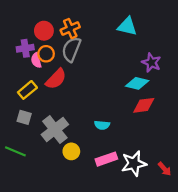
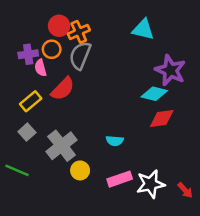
red circle: (44, 31) -> (59, 26), moved
orange circle: (46, 54) -> (52, 49), moved
purple star: (151, 63) -> (170, 70), size x1.4
gray square: (24, 117) -> (27, 132), turned 32

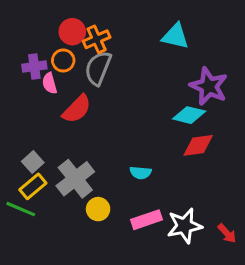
yellow rectangle: (31, 101) -> (33, 186), moved

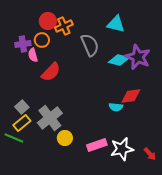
gray semicircle: (98, 68) -> (90, 45), moved, turned 135
cyan diamond: (189, 115) -> (119, 60), moved
cyan semicircle: (141, 173) -> (116, 107), moved

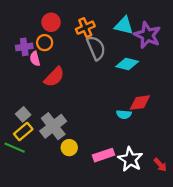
orange cross: (64, 26) -> (85, 28), moved
purple star: (138, 57) -> (147, 35), moved
white star: (122, 149) -> (130, 159), turned -30

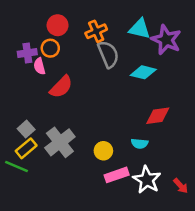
cyan semicircle: (124, 114) -> (140, 144), moved
yellow circle: (69, 148) -> (103, 151), moved

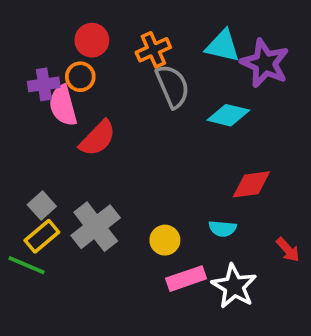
pink semicircle: (39, 66) -> (63, 106), size x1.5
red arrow: (181, 186) -> (288, 250), moved

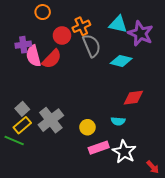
red circle: (92, 40) -> (62, 35), moved
orange circle: (80, 77) -> (43, 12), moved
red semicircle: (98, 138) -> (52, 59), moved
red arrow: (288, 250) -> (153, 167), moved

